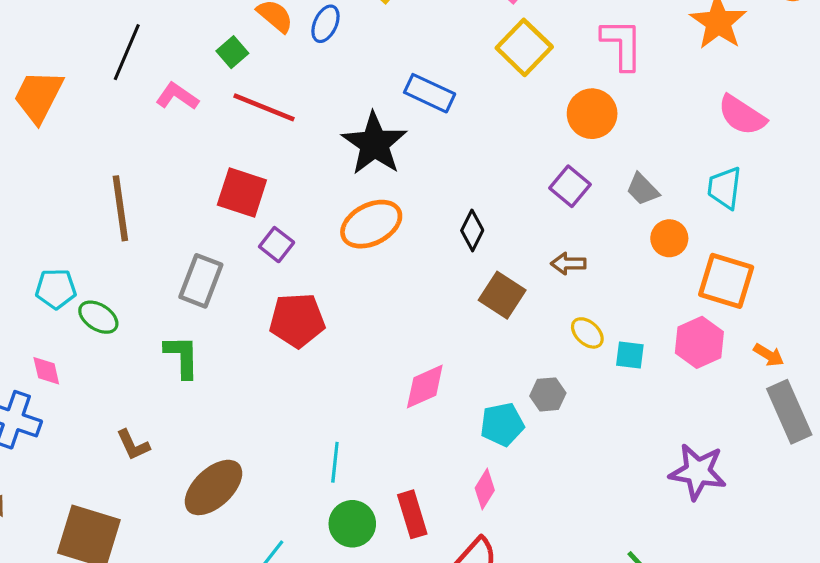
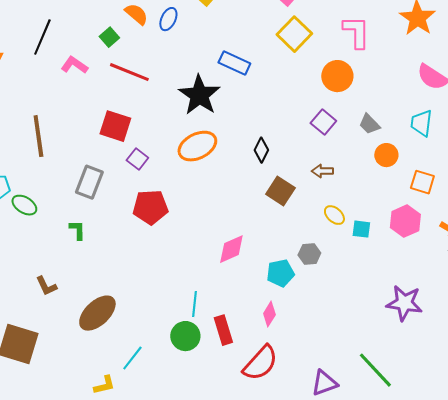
orange square: (726, 281) -> (422, 182), size x0.7
green L-shape: (182, 357) -> (77, 230), size x0.7
cyan line: (335, 462) -> (194, 304), moved

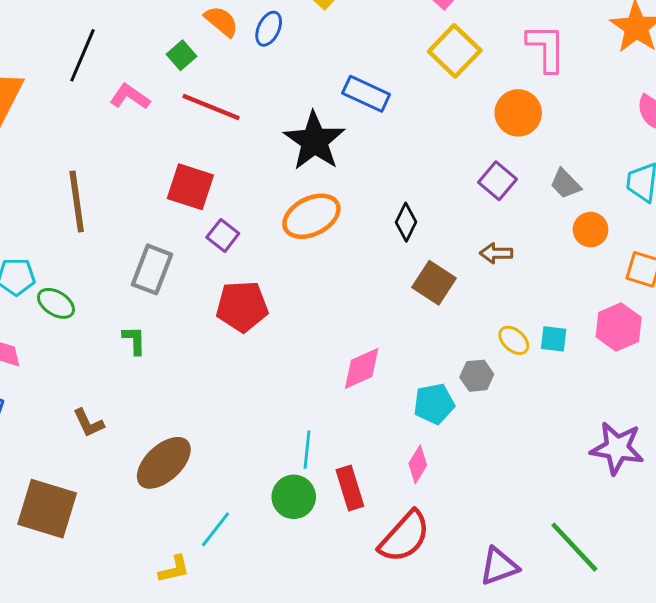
yellow ellipse: (334, 215) -> (514, 340), moved

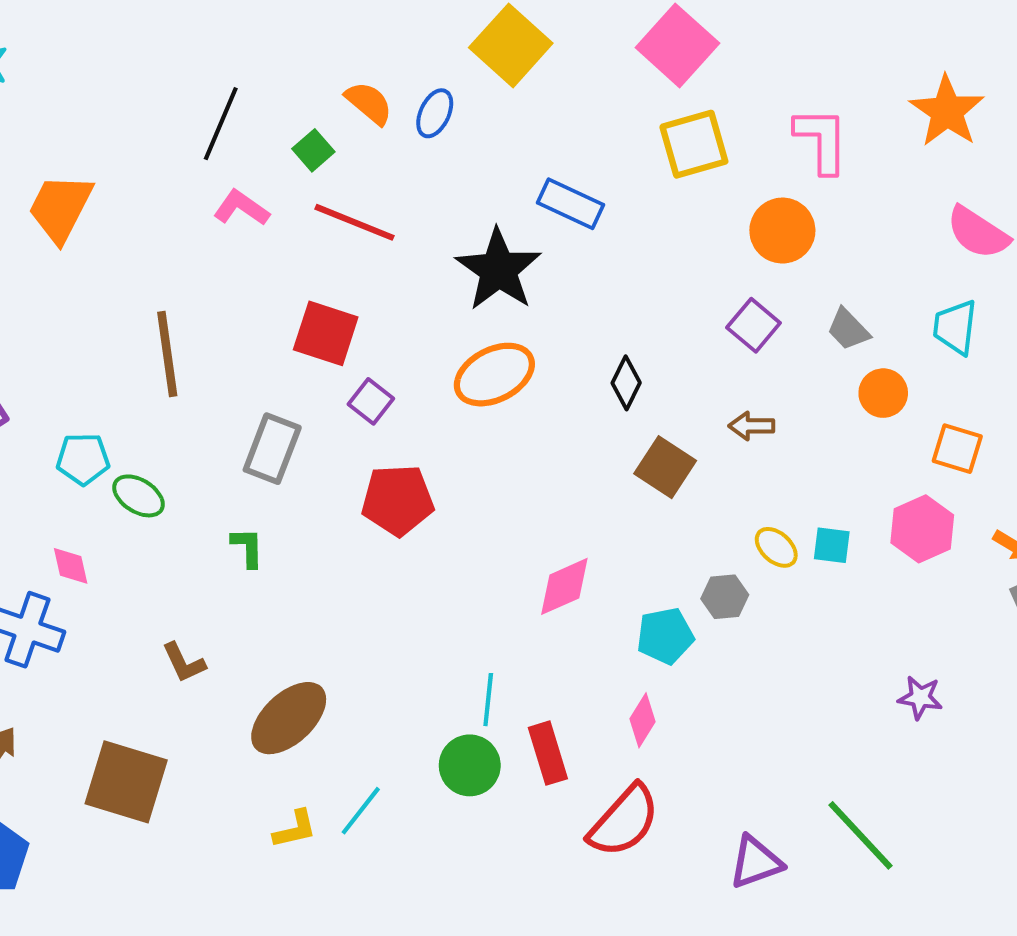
yellow square: (455, 51) -> (694, 144), turned 30
black line: (83, 55) -> (221, 124), moved
purple star: (617, 448) -> (920, 698), size x0.6
yellow L-shape: (174, 569) -> (295, 829), moved

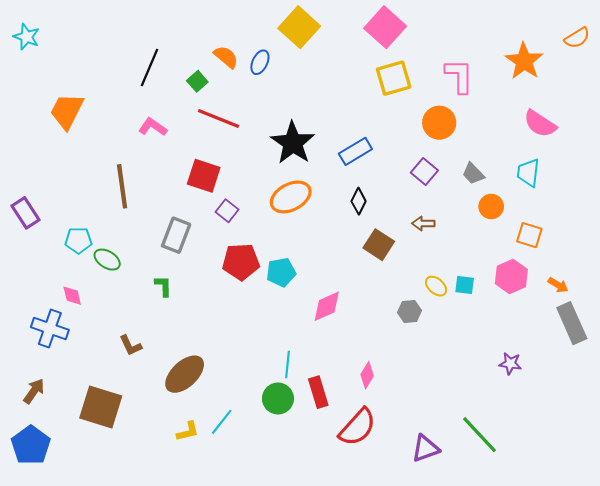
blue rectangle: (571, 204) -> (355, 151), moved, turned -56
pink L-shape: (241, 208) -> (153, 127), moved
cyan pentagon: (665, 636) -> (281, 272), moved

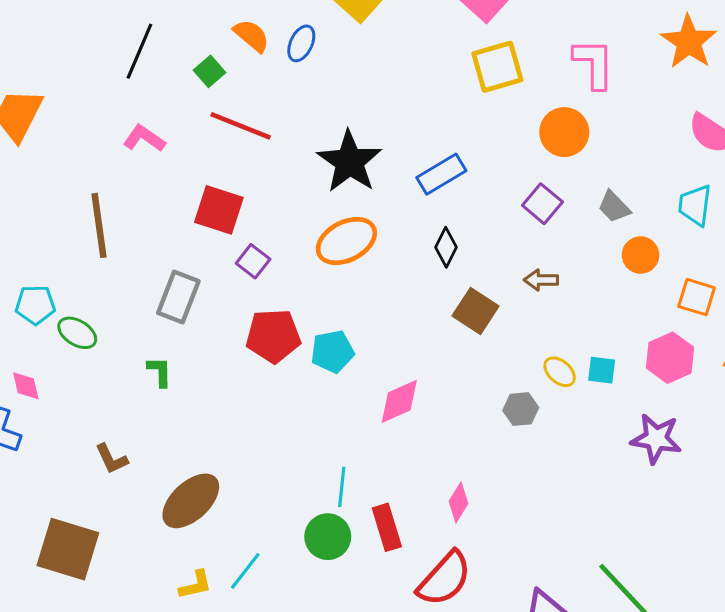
purple star: (510, 364) -> (656, 439), moved, size x1.5

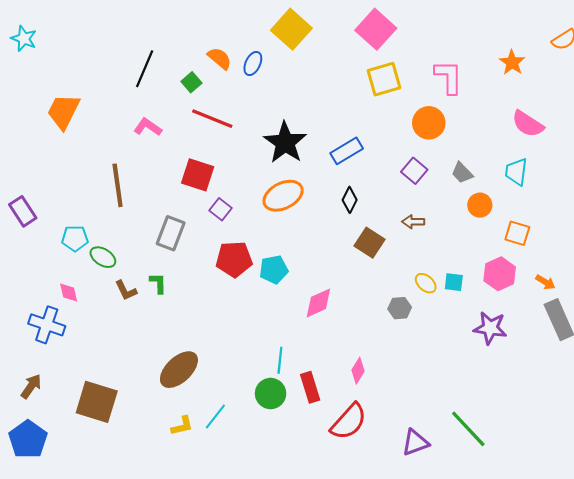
orange star: (689, 42) -> (512, 62), size x0.7
brown L-shape: (111, 459) -> (126, 290), moved

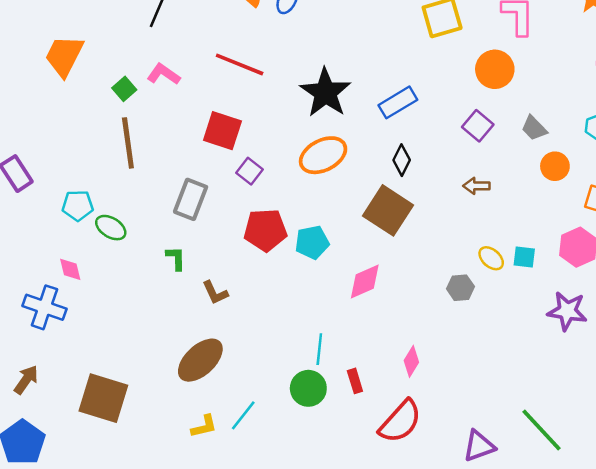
green square: (191, 82) -> (124, 89), moved
brown square: (369, 243) -> (388, 210), moved, size x1.4
brown L-shape: (126, 290) -> (215, 293), moved
red rectangle: (310, 387) -> (355, 381), size x0.7

